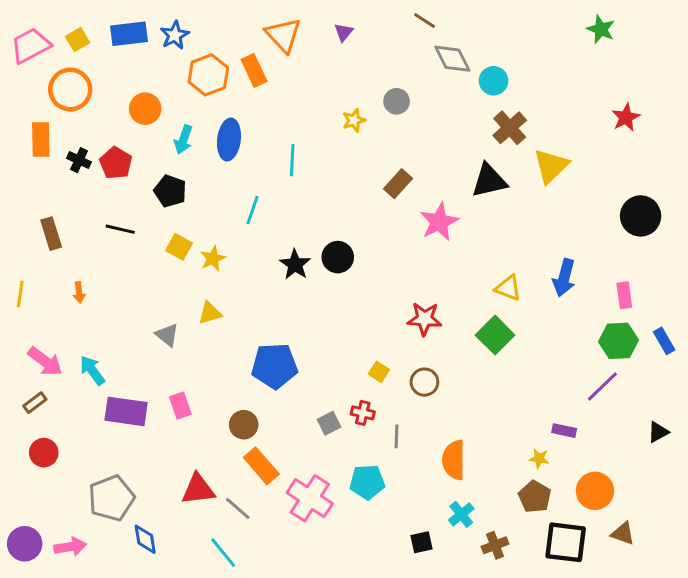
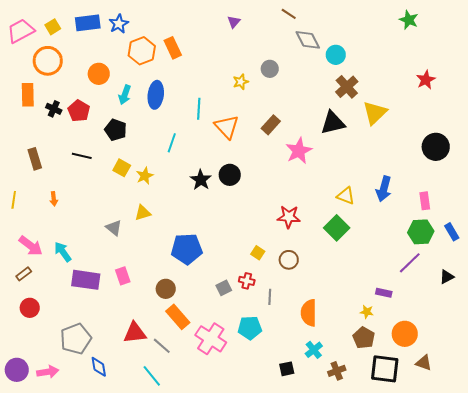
orange triangle: (283, 35) -> (227, 127), moved
black triangle: (658, 432) -> (447, 277), moved

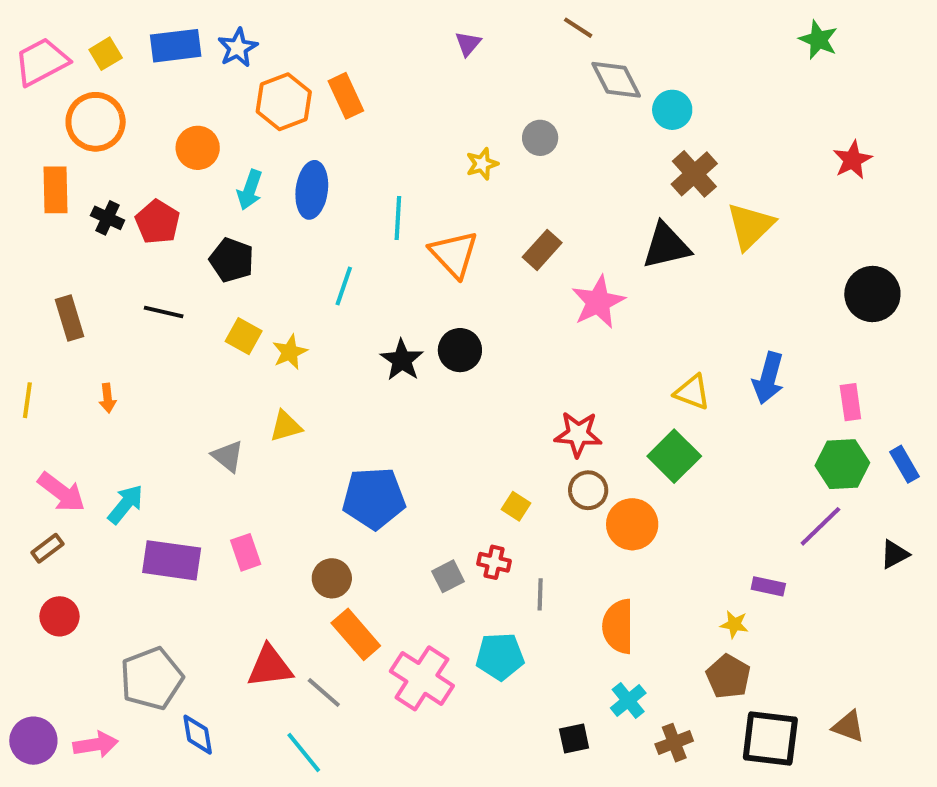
cyan arrow: (63, 252) -> (126, 504), turned 75
brown circle: (289, 260) -> (588, 490), moved
orange circle: (405, 334) -> (632, 524), moved

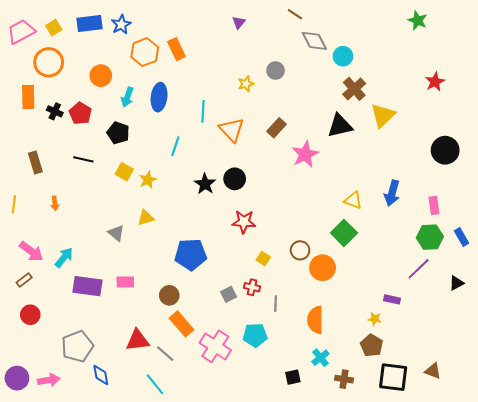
red star: (578, 434) -> (244, 222), moved
pink rectangle: (246, 552) -> (125, 282), turned -72
brown cross: (674, 743) -> (344, 379), turned 30

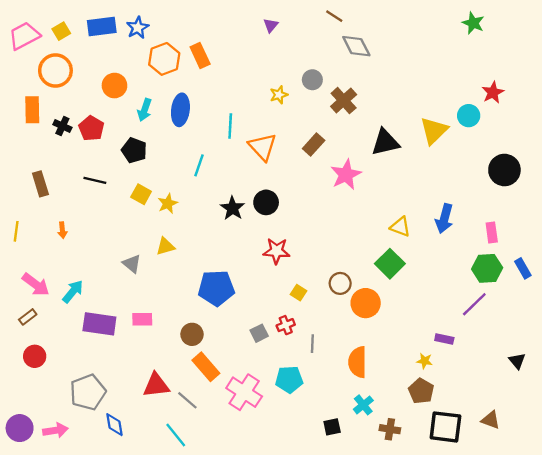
cyan circle: (343, 56) -> (469, 116), moved
brown cross: (354, 89) -> (344, 101), moved
black triangle: (456, 283) -> (517, 361), moved, turned -42
red cross: (252, 287) -> (286, 325), turned -35

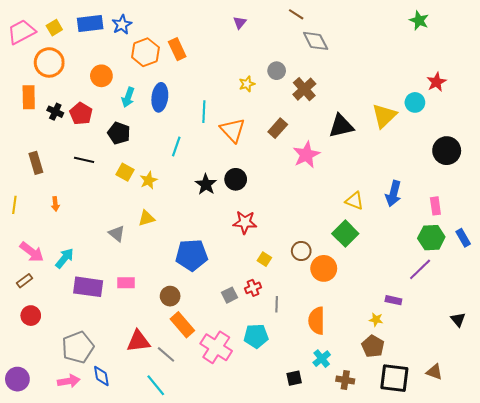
pink arrow: (55, 430) -> (69, 381), moved

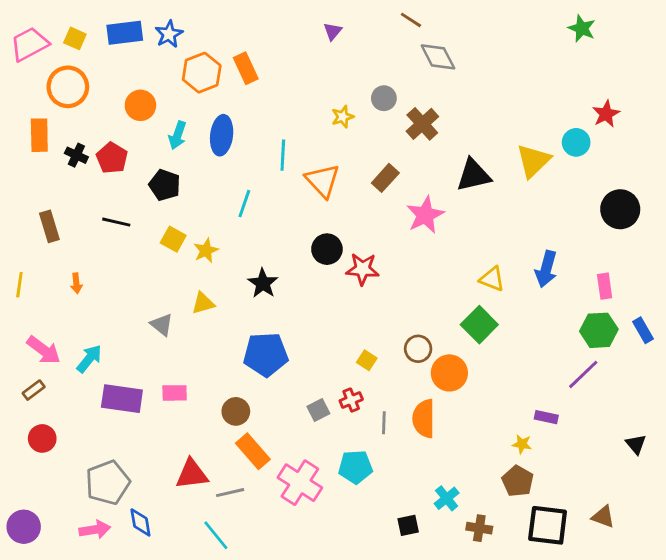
yellow square: (54, 28) -> (75, 38), turned -35
black star: (206, 184) -> (263, 283), moved
red star: (245, 222) -> (363, 269), moved
orange semicircle: (317, 321) -> (424, 419), moved
gray line: (166, 354) -> (230, 493), turned -54

